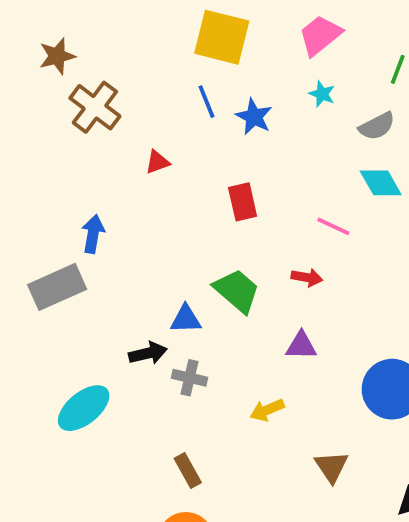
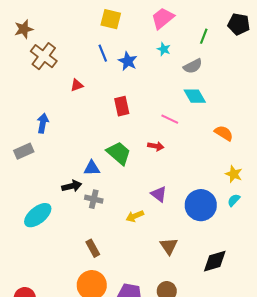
yellow square: (222, 37) -> (111, 19), size x0.7
gray rectangle: (57, 287) -> (24, 151), size x0.7
purple triangle: (301, 346) -> (159, 194), moved, turned 36

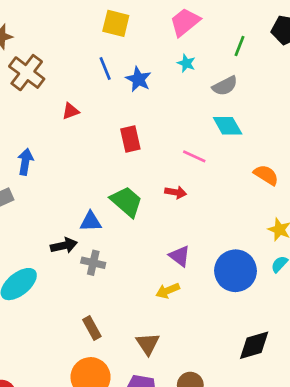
yellow arrow: (135, 216) -> (168, 291), moved
brown triangle: (169, 246) -> (148, 344), moved

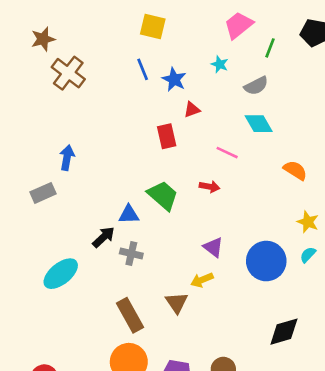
pink trapezoid: (185, 22) -> (239, 25), moved
red triangle: (71, 111) -> (192, 110), moved
black arrow: (64, 245) -> (104, 237), turned -30
brown rectangle: (92, 328) -> (130, 315), size x1.5
brown triangle: (148, 344) -> (177, 303), moved

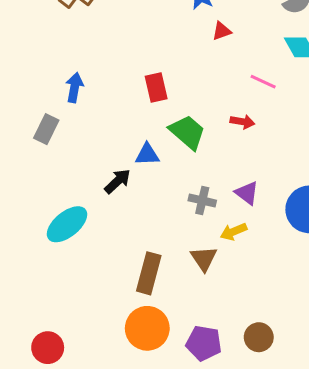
red rectangle: (167, 136) -> (156, 88), moved
gray rectangle: (43, 193) -> (46, 129), turned -40
gray cross: (131, 253) -> (202, 200), moved
brown rectangle: (130, 315) -> (149, 273), turned 44

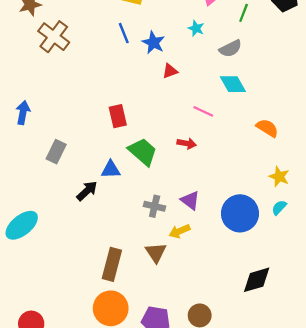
blue arrow: (74, 88) -> (23, 113), moved
gray rectangle: (46, 129) -> (56, 152), moved
cyan ellipse: (67, 224) -> (22, 225), moved

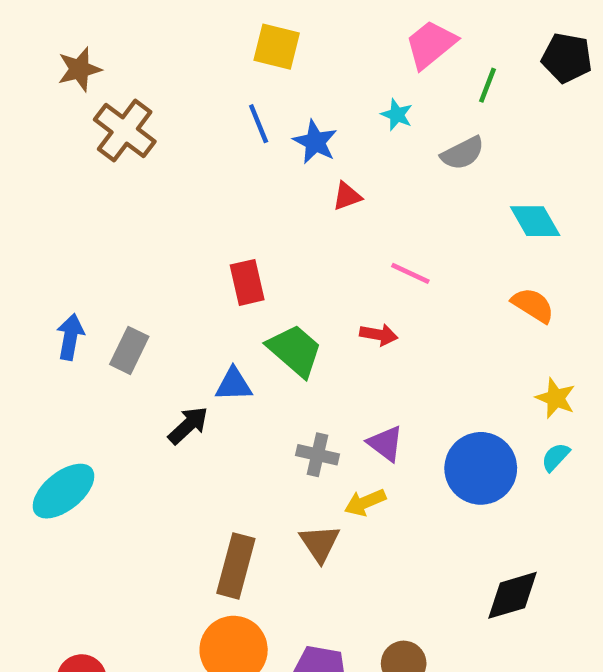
cyan diamond: (233, 84) -> (535, 221), moved
blue arrow: (23, 113) -> (70, 337), moved

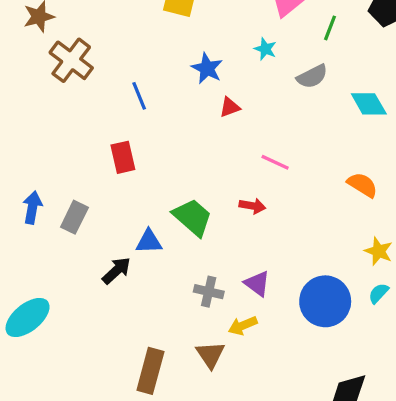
blue line: (259, 124) -> (139, 96), moved
cyan diamond: (535, 221) -> (369, 104), moved
red rectangle: (247, 282) -> (123, 157), moved

